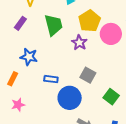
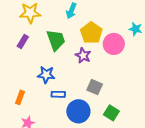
blue star: (29, 57) -> (46, 75), moved
green square: (111, 97) -> (111, 113), moved

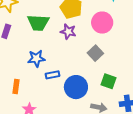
green trapezoid: (56, 40) -> (38, 23), turned 125
pink circle: (114, 44) -> (102, 23), moved
gray square: (95, 87) -> (95, 53), moved, turned 35

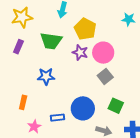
pink circle: (102, 23) -> (103, 53), moved
blue rectangle: (52, 75) -> (57, 118), moved

